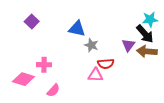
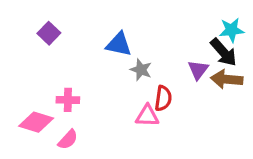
red semicircle: (106, 64) -> (163, 98), turned -77
pink semicircle: (53, 90) -> (68, 140), moved

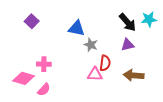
black arrow: (224, 52) -> (128, 22), moved
purple triangle: (198, 70) -> (128, 45), turned 40
brown arrow: (227, 79) -> (134, 75), moved

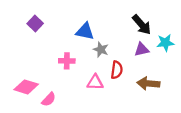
cyan star: (149, 19) -> (165, 43), moved
pink cross: (44, 64) -> (67, 61), moved
pink triangle: (95, 74) -> (95, 82), moved

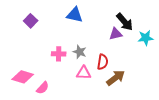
blue triangle: (85, 31) -> (75, 15), moved
gray star: (101, 50) -> (80, 52), moved
purple triangle: (142, 50) -> (116, 34), moved
brown arrow: (148, 84) -> (116, 78), moved, turned 138

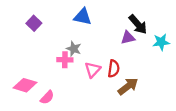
gray star: (80, 52) -> (74, 49), moved
pink triangle: (84, 73) -> (93, 70), moved, turned -49

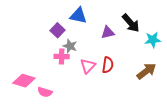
purple square: (34, 23) -> (57, 30), moved
purple triangle: (128, 38) -> (108, 32), moved
brown arrow: (128, 86) -> (146, 71), moved
pink semicircle: (47, 97) -> (45, 92), turned 64

